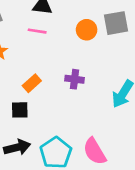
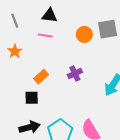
purple cross: (75, 79) -> (75, 73), turned -32

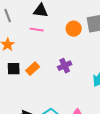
black square: (32, 98) -> (14, 69), moved

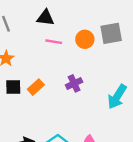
pink line: (37, 30) -> (54, 42), moved

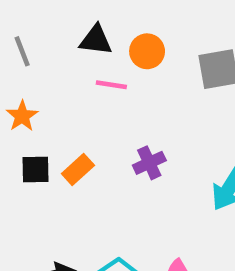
orange circle: (85, 39) -> (147, 51), moved

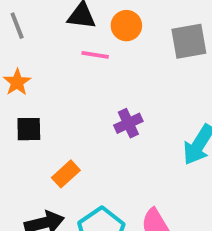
orange rectangle: (78, 170) -> (66, 174), moved

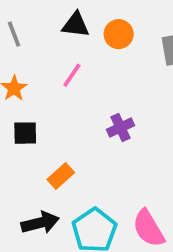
pink line: (95, 55) -> (72, 75), moved, turned -65

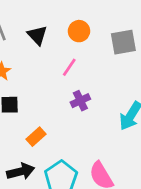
black triangle: (76, 25) -> (37, 35), moved, turned 40
pink line: (72, 75) -> (69, 67), moved

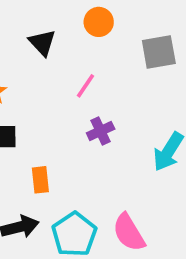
orange circle: (79, 31) -> (99, 22), moved
orange rectangle: (36, 137) -> (40, 180), turned -54

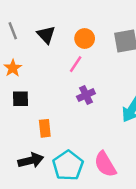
orange circle: (99, 22) -> (85, 38), moved

